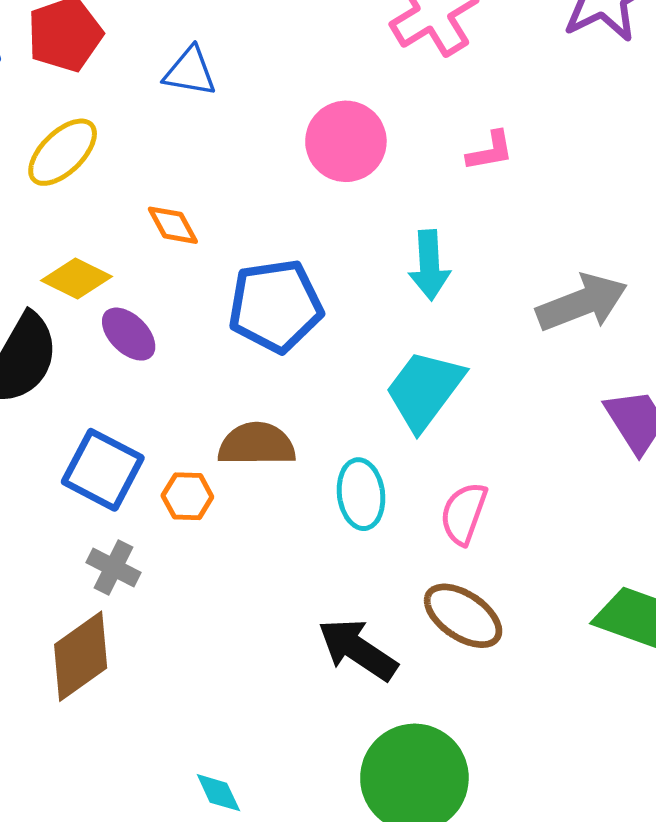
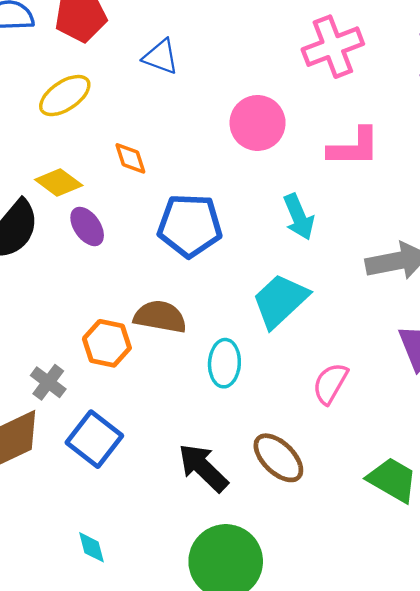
pink L-shape: (490, 151) -> (354, 147), size x1.6
cyan arrow: (429, 265) -> (299, 217), turned -30
blue square: (103, 470) -> (94, 439), moved
orange hexagon: (187, 496) -> (107, 343), size x1.4
pink semicircle: (464, 513) -> (330, 383), moved

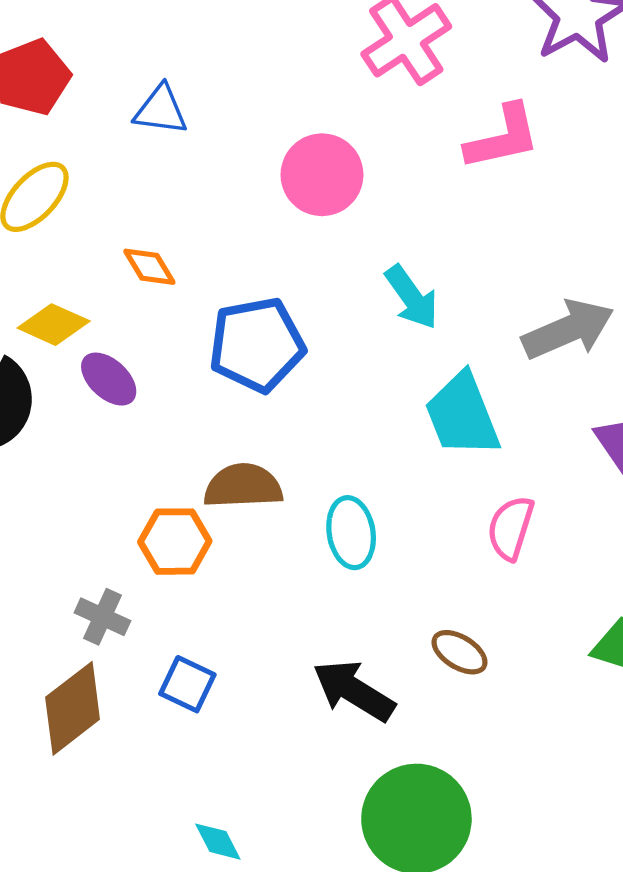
pink L-shape: (354, 147) -> (503, 137), moved
cyan trapezoid: (280, 301) -> (462, 415), moved, turned -56
blue square: (94, 439) -> (187, 684), size x0.7
brown ellipse: (278, 458) -> (459, 652), size x0.7

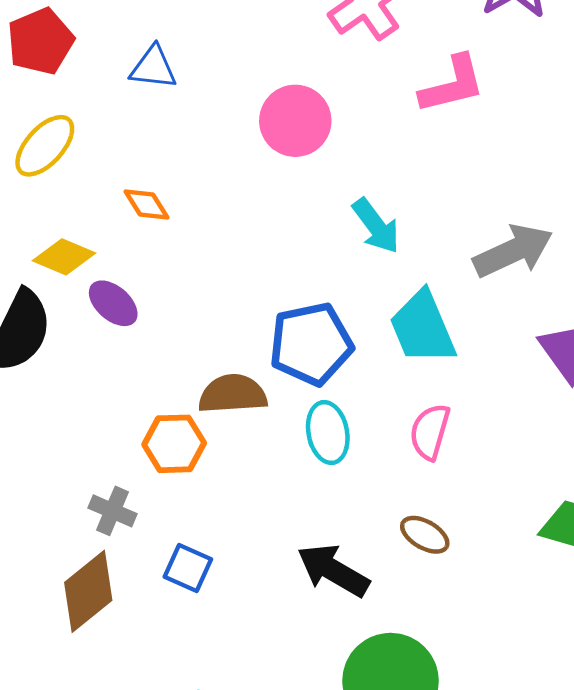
blue pentagon: (257, 345) -> (311, 344), moved
pink semicircle: (511, 528) -> (430, 432), moved

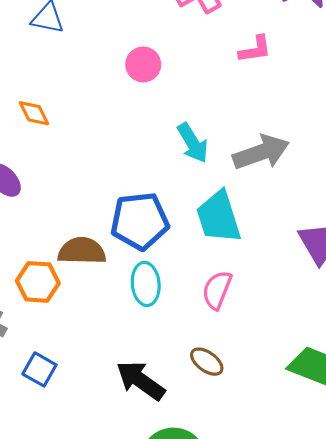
pink L-shape: (452, 85) -> (255, 49), size x0.7
pink circle: (295, 121) -> (143, 64), size x0.7
gray arrow: (513, 251) -> (261, 152), moved

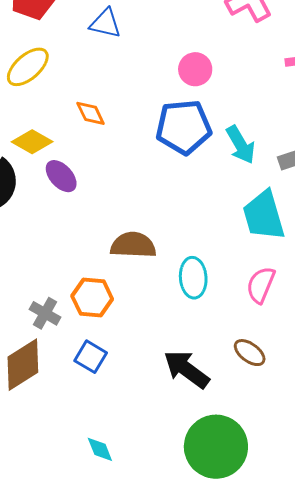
blue pentagon: (140, 221) -> (184, 127), moved
orange hexagon: (38, 282) -> (92, 298), moved

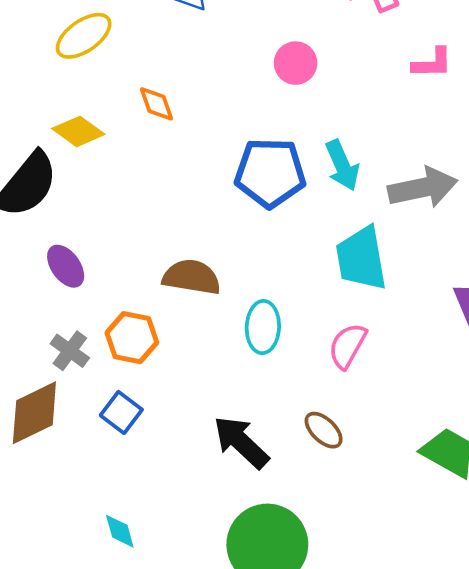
blue pentagon: (184, 127) -> (270, 173), moved
purple ellipse: (61, 176) -> (66, 266), moved

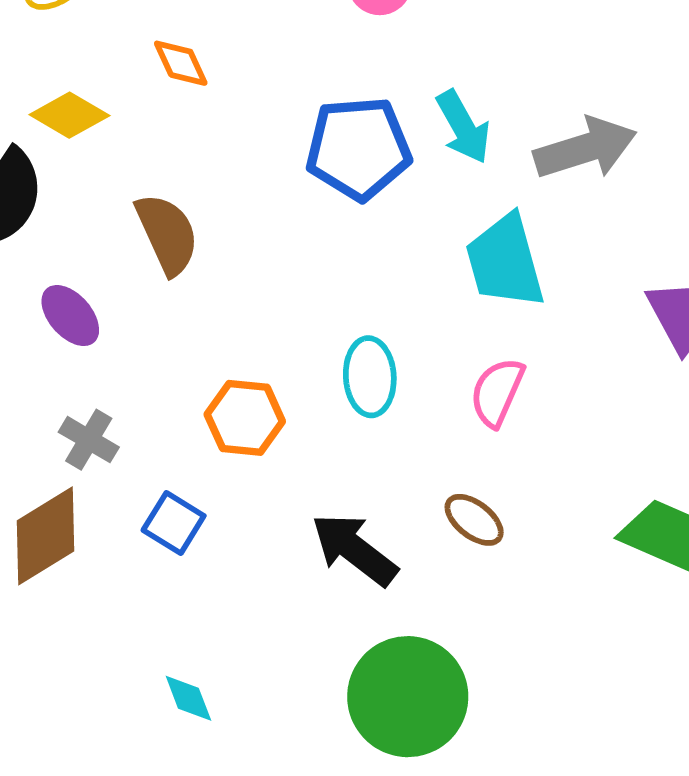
brown semicircle: (192, 277) -> (167, 234), moved, turned 62
orange hexagon: (132, 338) -> (245, 418), moved

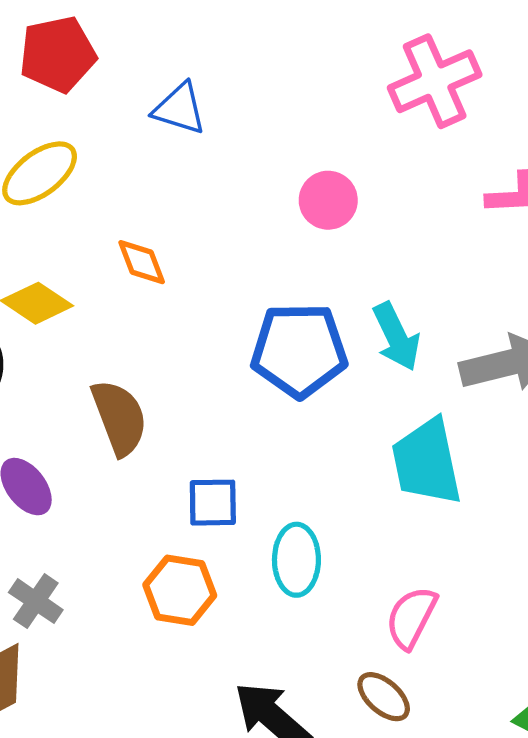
pink semicircle: (497, 392) -> (411, 618), moved
blue square: (174, 523) -> (213, 503), moved, turned -36

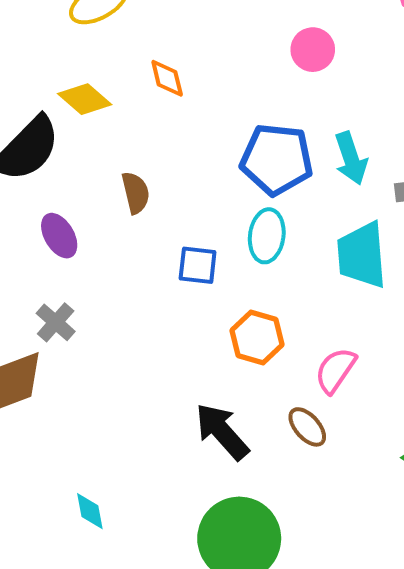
brown semicircle: (119, 417) -> (136, 193), size x0.7
cyan ellipse: (296, 560) -> (267, 236), moved
orange hexagon: (180, 590) -> (257, 338), moved

